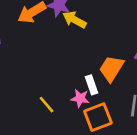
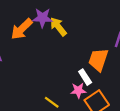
yellow arrow: (74, 20) -> (58, 27), turned 36

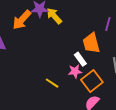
orange trapezoid: (98, 60) -> (91, 43), turned -30

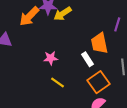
yellow arrow: (54, 16) -> (63, 14), turned -84
pink star: (75, 71) -> (51, 58), moved

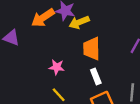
orange trapezoid: (99, 43) -> (92, 49), moved

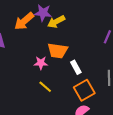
orange trapezoid: (92, 49) -> (58, 51), moved, turned -75

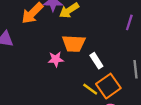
yellow line: (45, 87) -> (90, 89), moved

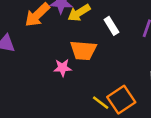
white rectangle: (96, 61) -> (111, 26), moved

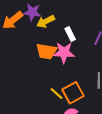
pink star: (62, 68) -> (64, 52), moved, size x1.5

